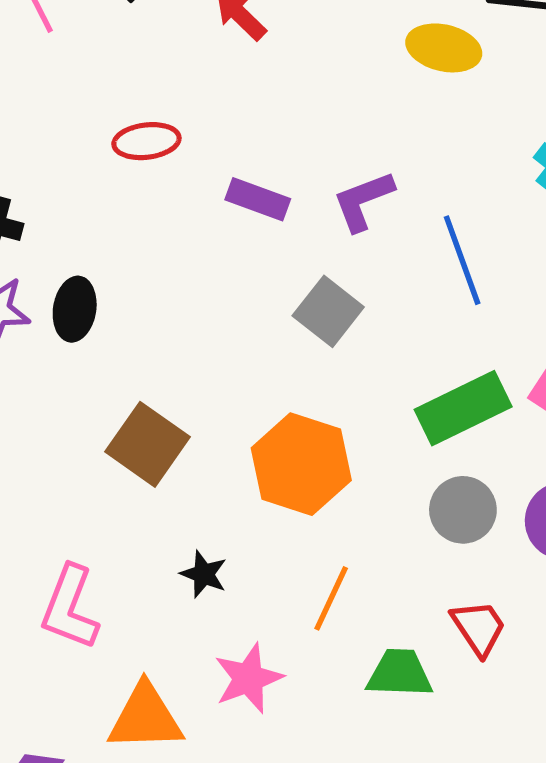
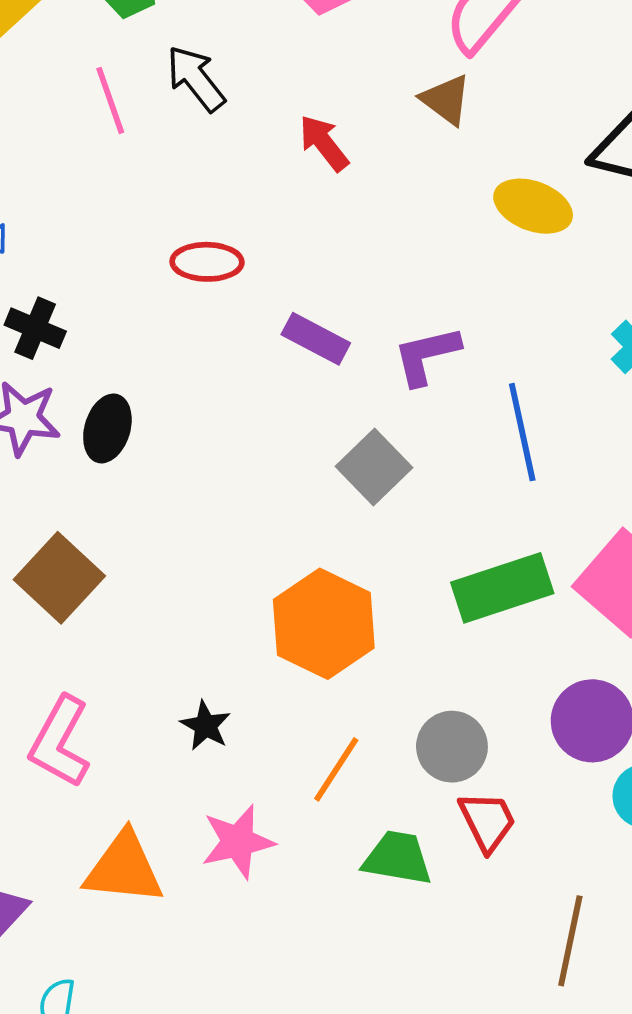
brown square: (147, 444) -> (59, 578), moved
gray circle: (463, 510) -> (452, 747), moved

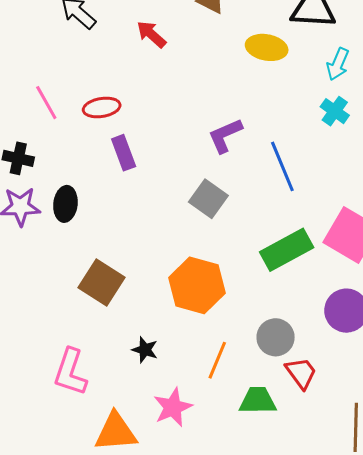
pink line: (110, 100) -> (46, 103), moved
purple rectangle: (316, 339) -> (124, 153), moved, turned 52
brown square: (59, 578) -> (101, 282), moved

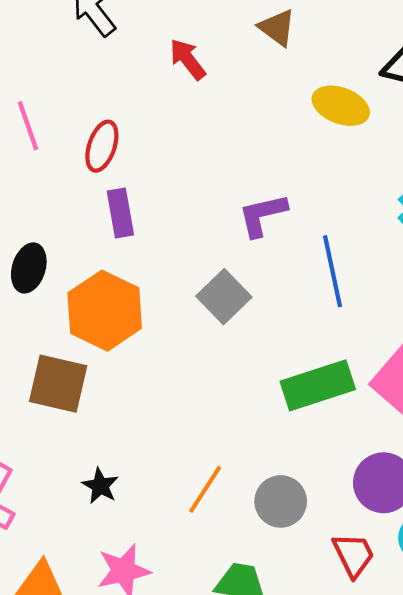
red ellipse: (102, 107) -> (102, 146), turned -72
brown square: (101, 282) -> (58, 384), turned -30
orange hexagon: (197, 285) -> (105, 311), moved
orange line: (217, 360) -> (205, 489), moved
red trapezoid: (301, 373) -> (353, 555), moved

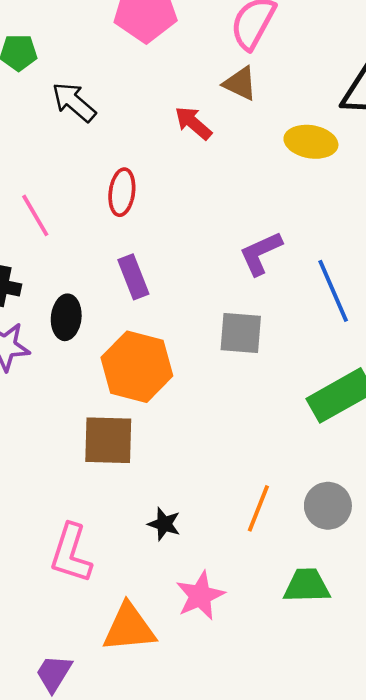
red arrow: (188, 59) -> (193, 123), moved
red ellipse: (102, 146) -> (122, 192), moved
black ellipse: (29, 268) -> (66, 317), moved
gray square: (224, 297) -> (241, 333), turned -30

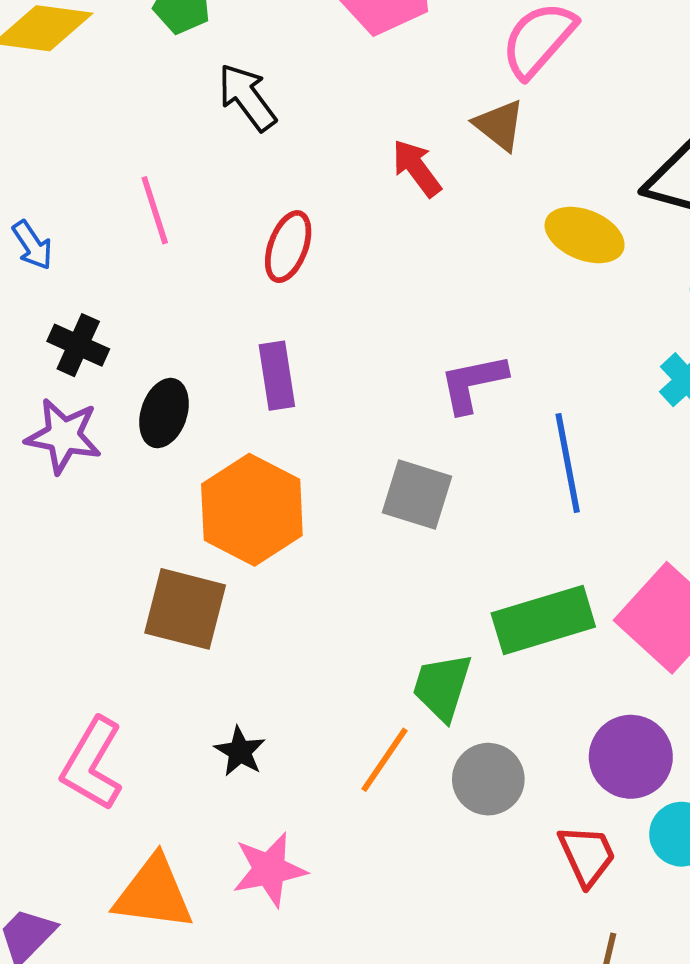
pink line: (35, 215) -> (155, 210), moved
green trapezoid: (307, 586) -> (442, 687), moved, turned -84

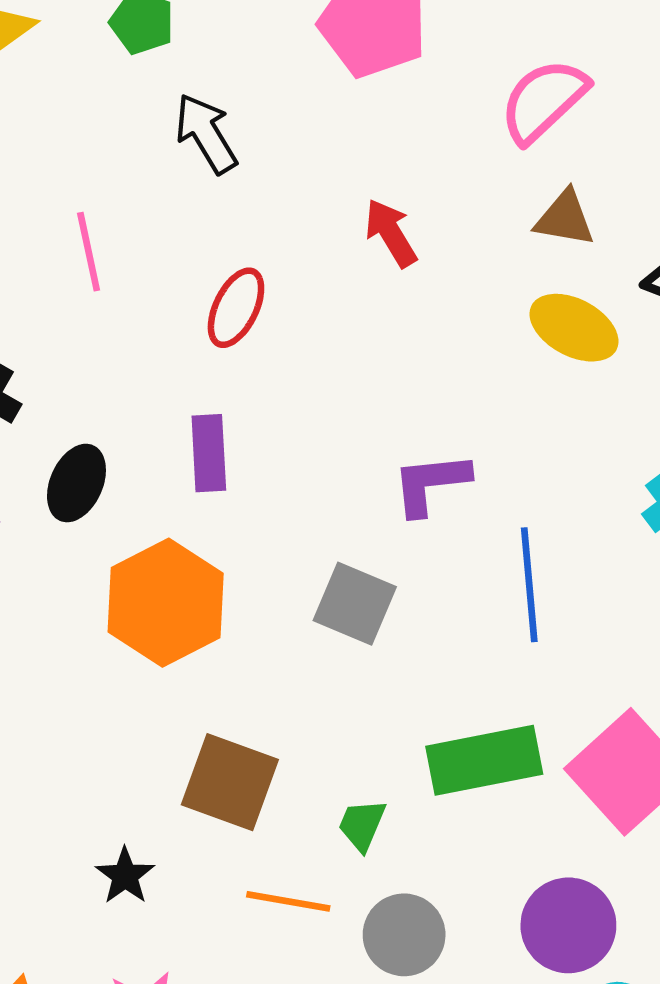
brown triangle: (499, 125) -> (565, 218), moved, turned -34
brown square: (185, 609) -> (230, 782), moved
green trapezoid: (442, 687) -> (362, 825), size x0.7
orange line: (384, 760) -> (288, 901), turned 60

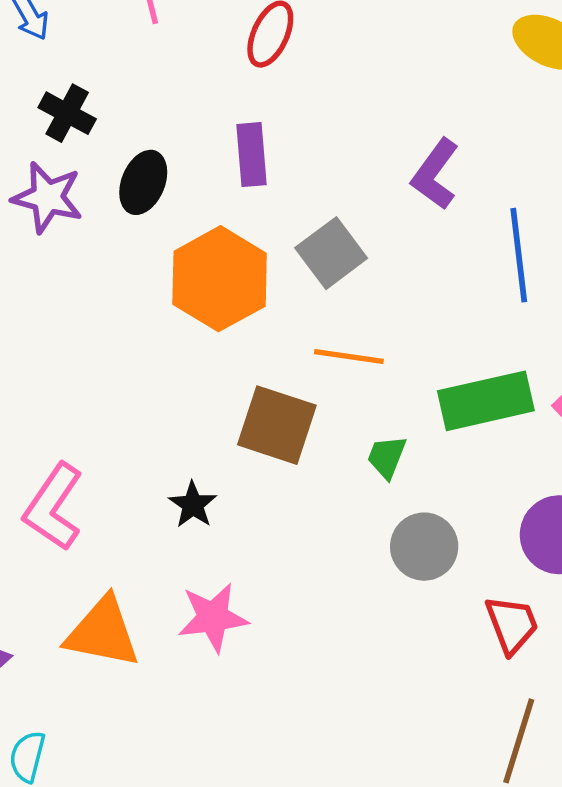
purple L-shape: (431, 483) -> (435, 174), turned -46
gray square: (355, 604) -> (331, 253), moved, turned 32
orange line: (288, 901) -> (349, 356), moved

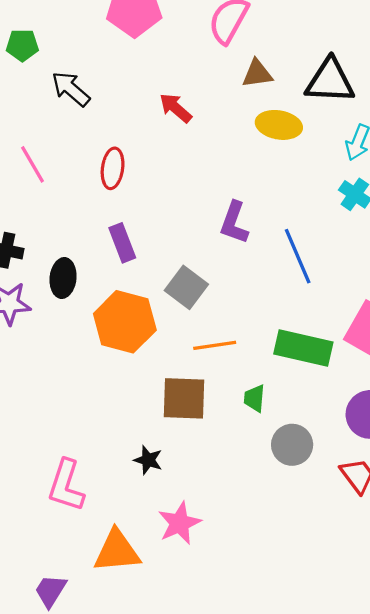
green rectangle: (486, 401) -> (303, 348), turned 42

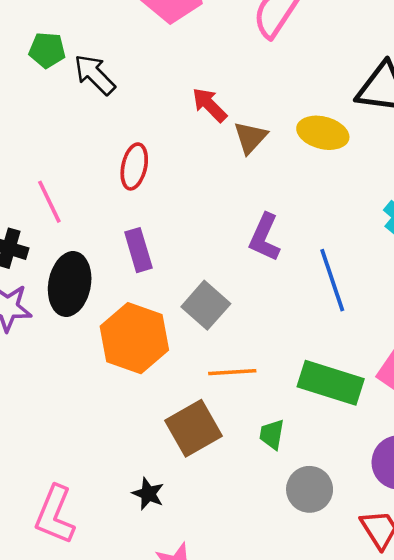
green pentagon: (22, 45) -> (47, 50), moved
brown triangle: (257, 74) -> (250, 137), moved, turned -44
pink line: (33, 164) -> (49, 202), moved
black ellipse: (63, 278) -> (70, 284), size x1.4
brown square: (184, 398) -> (194, 428), turned -36

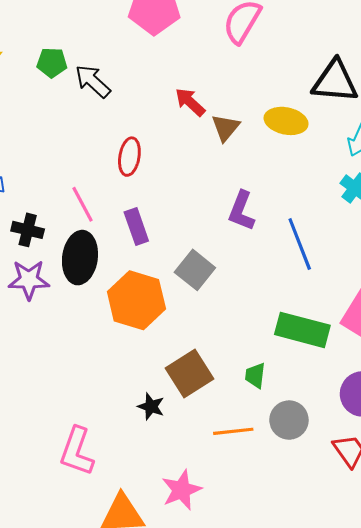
pink line: (49, 202) -> (83, 204), moved
orange line: (232, 372) -> (233, 431), moved
black star: (148, 494) -> (151, 407), moved

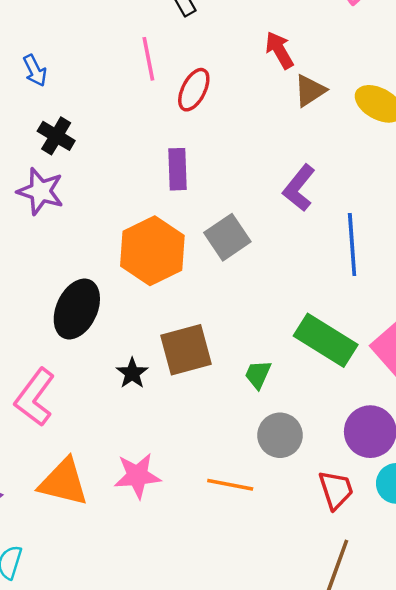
pink line: (83, 204) -> (148, 59), moved
black ellipse: (80, 258) -> (77, 309), moved
orange line: (233, 431) -> (230, 485), moved

